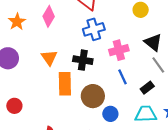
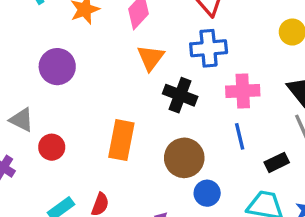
orange triangle: (49, 58) -> (151, 58), moved
orange rectangle: (65, 84) -> (121, 140), moved

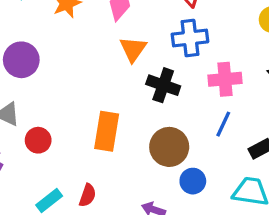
purple circle: (57, 67) -> (21, 60), moved
blue line: (240, 136) -> (223, 124), turned 40

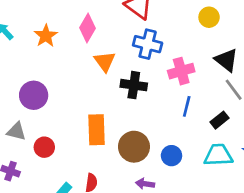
blue cross: (190, 38) -> (148, 44), turned 32
purple circle: (21, 60) -> (34, 95), moved
brown circle: (169, 147) -> (134, 147), moved

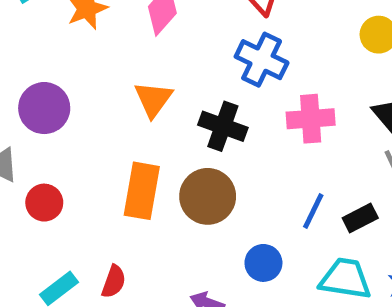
orange triangle: (105, 61) -> (153, 99), moved
blue line: (187, 106) -> (313, 211), moved
brown circle: (134, 147) -> (208, 196), moved

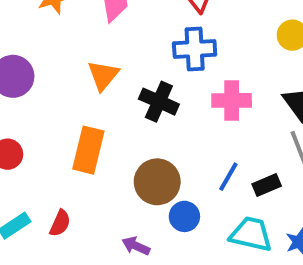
blue cross: (262, 60) -> (195, 49), turned -33
brown circle: (208, 196) -> (157, 182), moved

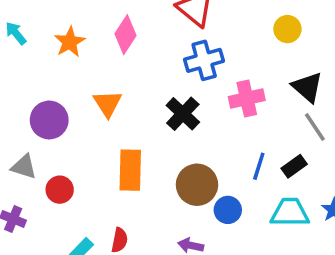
orange triangle: (103, 75) -> (108, 104), moved
black cross: (159, 102) -> (183, 114), turned 32

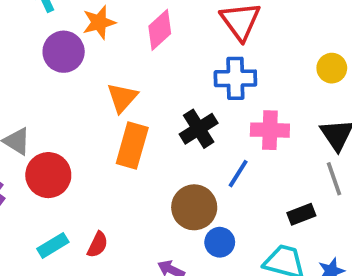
purple circle: (49, 120) -> (64, 52), moved
blue line: (259, 166) -> (238, 174), moved
orange rectangle: (130, 170) -> (132, 146), moved
red circle: (60, 190) -> (48, 175), size x1.5

